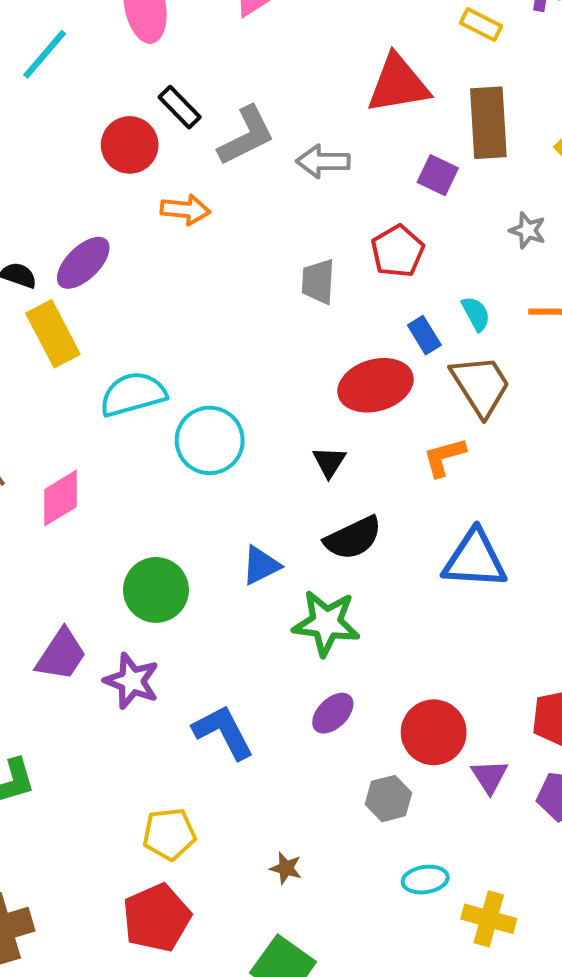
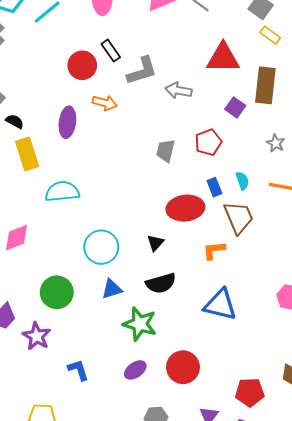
purple ellipse: (83, 263) -> (67, 122), moved, turned -48
cyan circle: (210, 440) -> (101, 247), moved
blue L-shape: (223, 732) -> (78, 370), size x0.7
red circle: (434, 732) -> (183, 367), moved

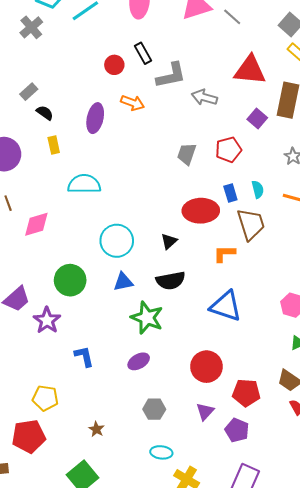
red circle: (82, 65) -> (114, 65), size x0.7
yellow rectangle: (27, 154) -> (54, 145), size x0.6
red circle: (183, 367) -> (206, 367), moved

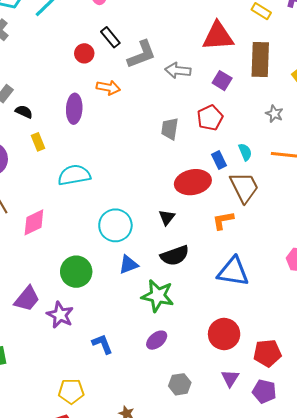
purple square: (257, 119) -> (222, 81), moved

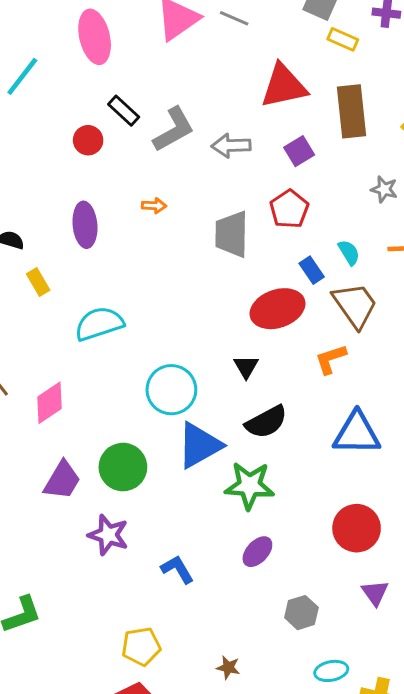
purple square: (222, 81) -> (299, 151), turned 36
orange arrow: (108, 88) -> (154, 206), moved, size x0.7
gray trapezoid: (170, 129) -> (232, 234), size x1.4
blue triangle: (129, 265) -> (199, 445), size x1.6
purple trapezoid: (27, 299) -> (62, 480), moved

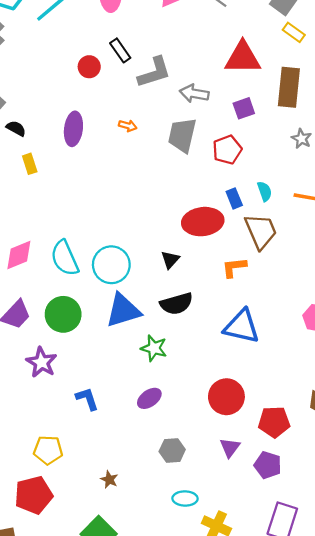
gray star: (384, 189) -> (301, 139), moved
gray trapezoid: (232, 234) -> (182, 135), moved
cyan semicircle: (99, 324) -> (65, 258), moved, turned -108
green star: (249, 485) -> (154, 348), size x0.7

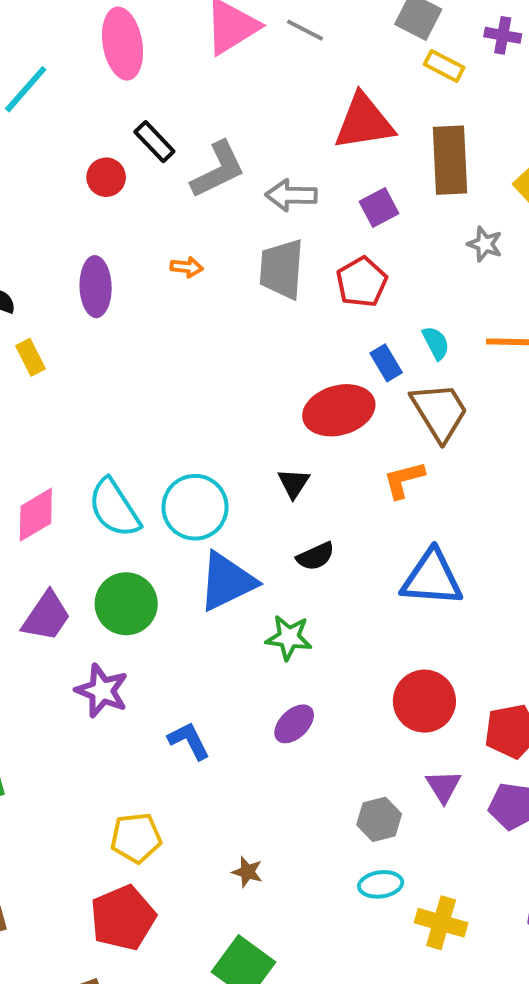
black semicircle: (176, 304) -> (316, 556), size x0.7
gray hexagon: (172, 450) -> (379, 819), moved

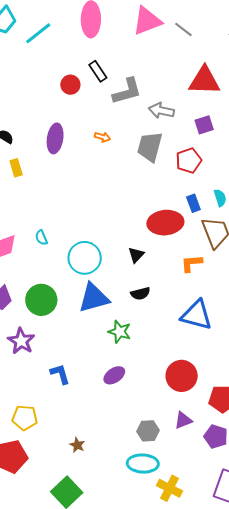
cyan semicircle: (114, 508) -> (41, 238), moved, size x0.5
purple triangle: (443, 786) -> (183, 420), turned 30
cyan ellipse: (381, 884) -> (143, 464), size x1.4

